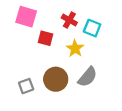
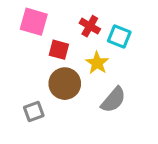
brown circle: (56, 79) -> (65, 84), moved

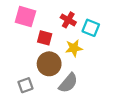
yellow star: (97, 63) -> (74, 48), turned 30
gray semicircle: (113, 100) -> (68, 83), moved

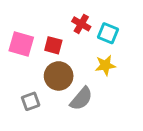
pink square: (25, 17) -> (21, 44), moved
yellow star: (74, 48) -> (105, 65), moved

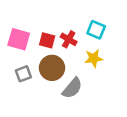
red cross: (81, 24) -> (69, 39), moved
gray square: (31, 101) -> (23, 74), moved

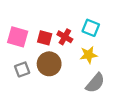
gray semicircle: (72, 88) -> (95, 83), moved

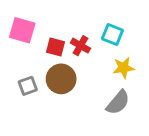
pink square: (18, 37) -> (22, 30), moved
yellow star: (88, 55) -> (124, 68), moved

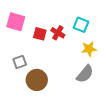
brown circle: (61, 79) -> (37, 80), moved

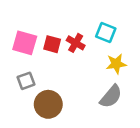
pink square: (16, 22) -> (25, 43), moved

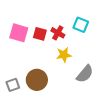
yellow star: (116, 64) -> (64, 55), moved
gray square: (26, 81) -> (13, 85), moved

